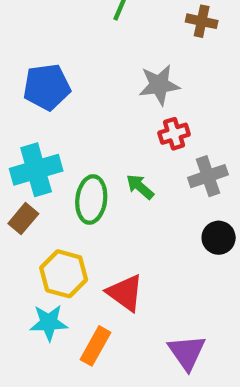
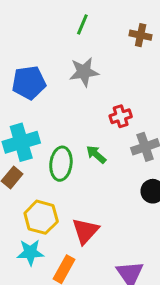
gray star: (159, 85) -> (84, 72), moved
red triangle: (125, 293) -> (85, 231), turned 36

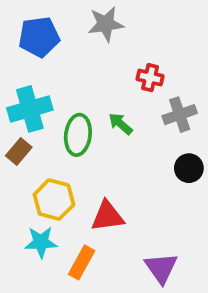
red cross: (121, 116) -> (150, 78), turned 30
red triangle: (85, 231) -> (108, 216), turned 40

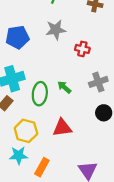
red cross: (150, 78) -> (82, 49), moved
red triangle: (108, 216) -> (62, 128), moved

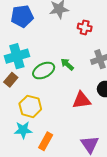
green ellipse: (40, 94) -> (44, 71), turned 55
red triangle: (62, 128) -> (82, 100), moved

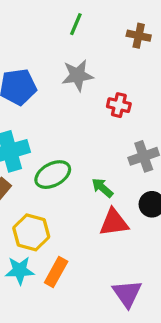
green arrow: (67, 64) -> (102, 188), moved
orange rectangle: (46, 141) -> (56, 272), moved

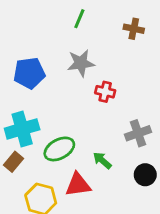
red cross: (119, 105) -> (105, 92), moved
red triangle: (114, 222) -> (78, 185), moved

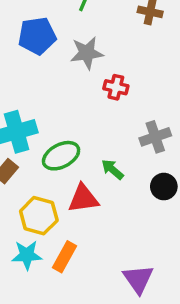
blue pentagon: (29, 73) -> (37, 36), moved

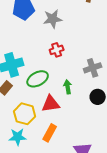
red cross: (116, 87) -> (57, 50), moved, turned -32
green arrow: (112, 169) -> (68, 87), turned 40
orange rectangle: (64, 257) -> (50, 133), moved

